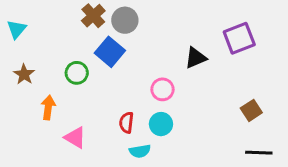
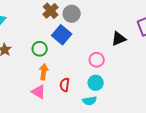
orange arrow: (48, 107) -> (44, 72), moved
red semicircle: (126, 123) -> (65, 85), moved
cyan semicircle: (140, 151) -> (90, 101), moved

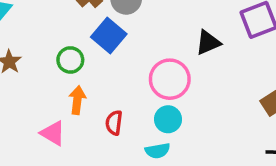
pink circle: (97, 60) -> (170, 79), size x1.5
pink triangle: (39, 92) -> (53, 133), moved

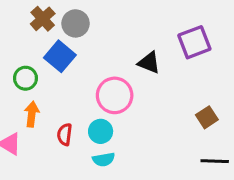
black triangle: (208, 43) -> (149, 63), turned 45
cyan circle: (168, 119) -> (101, 131), moved

